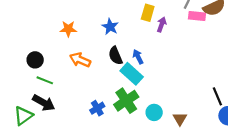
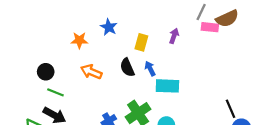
yellow rectangle: (148, 13) -> (141, 42), moved
blue star: (110, 27) -> (109, 27), moved
cyan rectangle: (132, 74) -> (167, 86), moved, turned -40

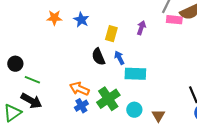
orange star: (79, 40) -> (54, 18), moved
black circle: (46, 72) -> (15, 64), moved
orange arrow: (91, 72) -> (79, 89), moved

